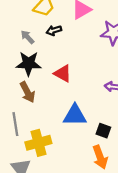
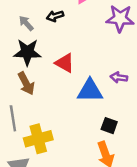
blue triangle: (75, 115) -> (90, 91), moved

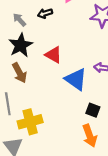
black star: (27, 52) -> (21, 45), turned -30
blue triangle: (90, 91) -> (76, 79), turned 35

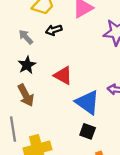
black star: (21, 45) -> (27, 65), size x0.7
black square: (93, 110) -> (88, 131), moved

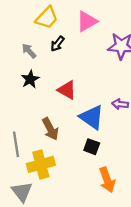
black arrow: (54, 30) -> (57, 44), turned -35
brown arrow: (26, 95) -> (50, 129), moved

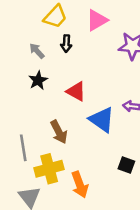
black arrow: (57, 44) -> (66, 44), turned -35
black square: (92, 147) -> (126, 165), moved
orange arrow: (107, 180) -> (80, 185), moved

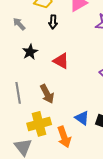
gray arrow: (37, 51) -> (19, 24), moved
blue triangle: (102, 120) -> (82, 118), moved, size x0.7
gray line: (23, 148) -> (18, 93), moved

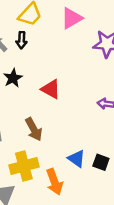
black arrow: (53, 22) -> (21, 40), moved

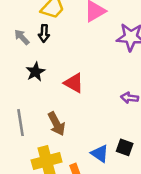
black square: (101, 162) -> (125, 147), moved

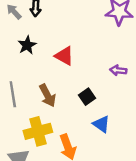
black square: (125, 147) -> (87, 97), moved, turned 35
blue triangle: (100, 154) -> (101, 124), moved

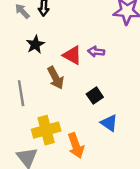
purple arrow: (118, 70) -> (96, 52), moved
brown arrow: (47, 95) -> (56, 78), moved

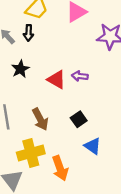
brown arrow: (56, 78) -> (40, 119), moved

